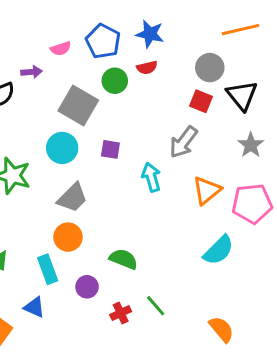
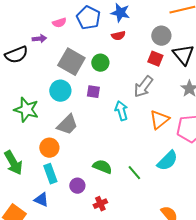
green circle: (115, 81) -> (100, 63), moved
orange circle: (68, 237) -> (49, 148), moved
green line: (156, 306) -> (134, 173), moved

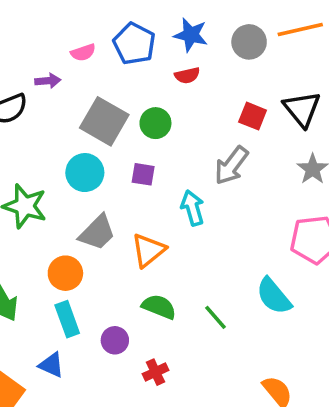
gray circle: (161, 36) -> (249, 42), moved
orange triangle: (159, 120) -> (148, 250), moved
cyan semicircle: (167, 161) -> (274, 296), turned 95

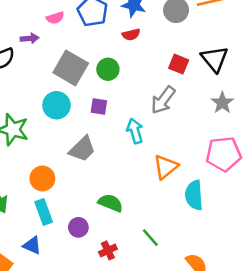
gray trapezoid: (97, 233) -> (82, 149), moved
orange triangle: (148, 250) -> (166, 167), moved
cyan semicircle: (274, 296) -> (194, 195), turned 36
green line: (216, 317) -> (150, 238), moved

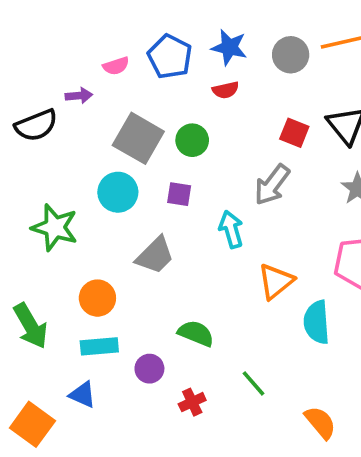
cyan rectangle: (44, 212) -> (99, 346), turned -75

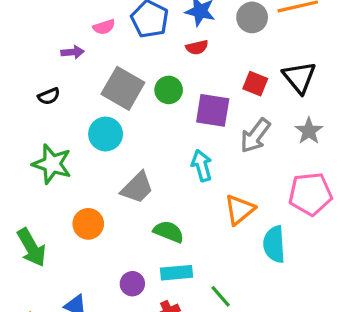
black semicircle: (36, 125) -> (49, 96), moved, size x0.6
gray arrow: (272, 185) -> (255, 136), moved
purple square: (179, 194) -> (213, 110), moved, size x1.6
green semicircle: (196, 333) -> (169, 232), moved
cyan rectangle: (99, 346) -> (176, 273), moved

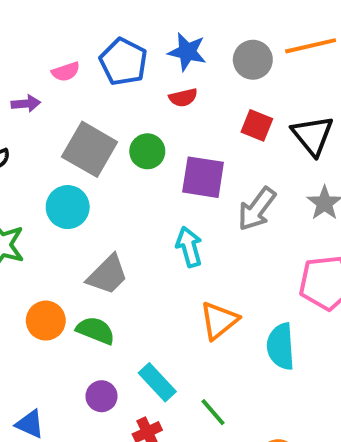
red square: (255, 84) -> (257, 125), moved
orange triangle: (239, 210) -> (219, 321), moved
green semicircle: (169, 232) -> (96, 331), moved
cyan rectangle: (176, 273) -> (157, 382), turned 52

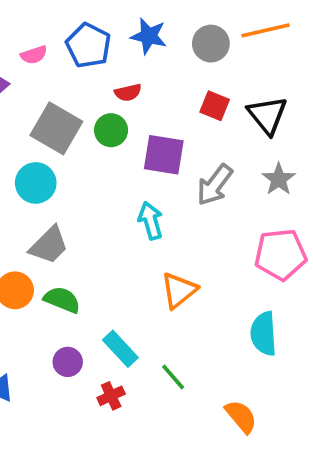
red semicircle: (183, 98) -> (128, 93), moved
gray trapezoid: (107, 275) -> (49, 245), moved
cyan semicircle: (281, 346) -> (264, 334), moved

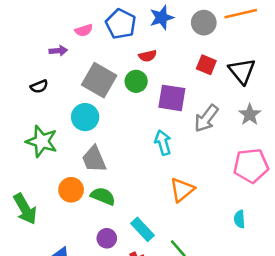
blue star: (149, 36) -> (162, 18), turned -30
gray trapezoid: (49, 245) -> (94, 159), turned 112
cyan semicircle: (264, 334) -> (239, 219), size x0.6

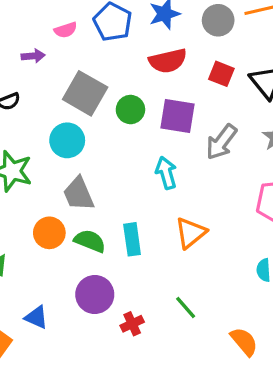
red semicircle: (148, 56) -> (168, 61), moved, size x1.6
green circle: (136, 81) -> (130, 110), moved
cyan rectangle: (143, 229) -> (132, 239), moved, turned 35
purple circle: (107, 238) -> (95, 295), size x1.5

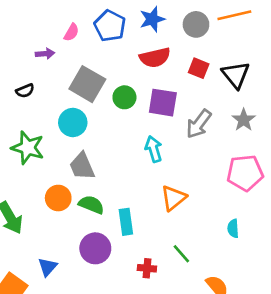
pink semicircle: (66, 30) -> (71, 32), turned -42
cyan rectangle: (132, 239) -> (126, 222), moved
green line: (186, 307) -> (181, 254), moved
blue triangle: (36, 317) -> (48, 267), turned 48
red cross: (132, 324) -> (147, 268), moved, turned 30

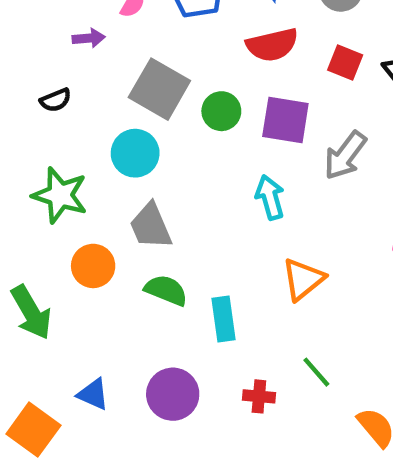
orange circle: (58, 198) -> (93, 266), moved
purple circle: (95, 248) -> (173, 394), moved
blue triangle: (48, 267) -> (93, 394), turned -48

